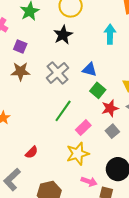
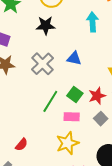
black star: (63, 35) -> (46, 25), turned 30
green square: (98, 90) -> (75, 94), moved
pink rectangle: (83, 128) -> (72, 117), turned 49

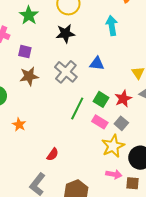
pink rectangle: (72, 117) -> (100, 122), turned 35
gray square: (101, 119) -> (121, 123), moved
yellow star: (67, 143) -> (113, 146), moved

